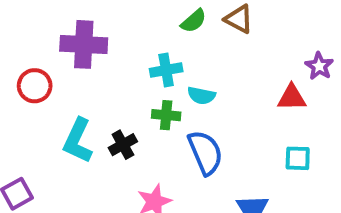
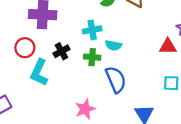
red circle: (35, 86) -> (25, 48), moved
black cross: (123, 145) -> (61, 51), moved

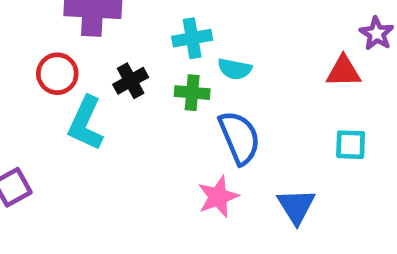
pink star: (85, 109) -> (218, 197), moved

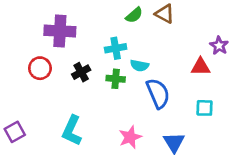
cyan L-shape: (86, 123) -> (72, 131), moved
blue semicircle: (239, 138) -> (158, 93), moved

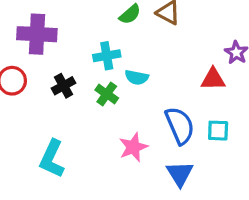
green cross: (116, 79) -> (107, 94), turned 30
blue semicircle: (158, 93) -> (180, 126), moved
pink star: (130, 137) -> (133, 147), moved

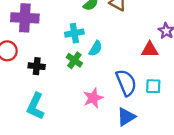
cyan semicircle: (137, 77) -> (96, 48), turned -70
black cross: (64, 86) -> (37, 66), moved, turned 35
blue triangle: (180, 174) -> (126, 117), turned 30

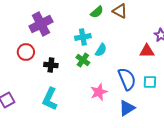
purple cross: (25, 18) -> (41, 24), turned -30

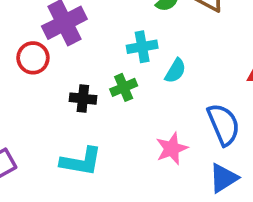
red circle: (26, 52) -> (33, 58), moved
green cross: (83, 60) -> (124, 87), moved, turned 32
cyan L-shape: (50, 99) -> (81, 161), turned -105

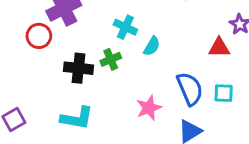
cyan cross: (142, 47) -> (125, 27), turned 35
black cross: (83, 99) -> (78, 68), size x1.4

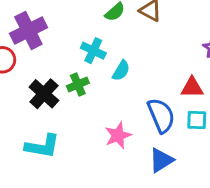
red triangle: (219, 48) -> (192, 88), moved
black cross: (78, 68) -> (44, 94), turned 36

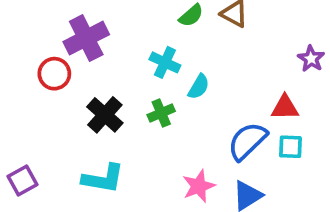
green cross: (78, 85) -> (161, 113), moved
blue semicircle: (161, 115) -> (247, 141), turned -111
pink star: (118, 135) -> (199, 186), moved

